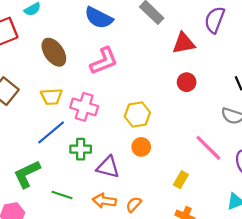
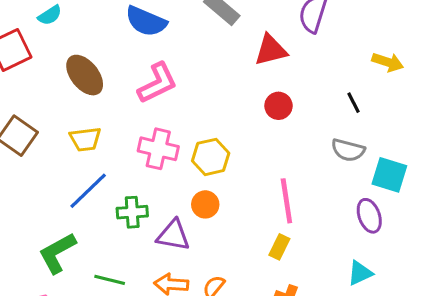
pink cross: (84, 107) -> (158, 149), moved
orange circle: (141, 147) -> (205, 204), moved
pink line: (208, 148) -> (286, 201), moved, turned 40

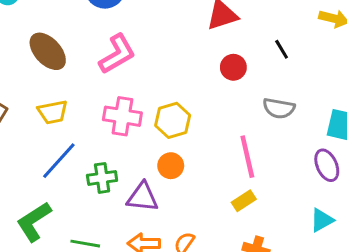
black line: (353, 103) -> (282, 49), moved
gray semicircle: (348, 150) -> (279, 108), moved
yellow rectangle: (279, 247) -> (244, 201), turned 35

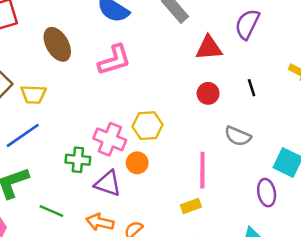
yellow trapezoid: (53, 112) -> (33, 94), moved
pink cross: (122, 116) -> (110, 139), moved
blue line: (59, 161) -> (23, 135), moved

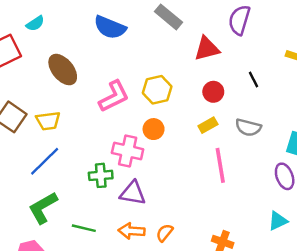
pink L-shape: (114, 60) -> (114, 96), moved
yellow hexagon: (147, 126) -> (157, 90), moved
orange circle: (137, 163) -> (154, 129), moved
yellow rectangle: (191, 206) -> (208, 125), moved

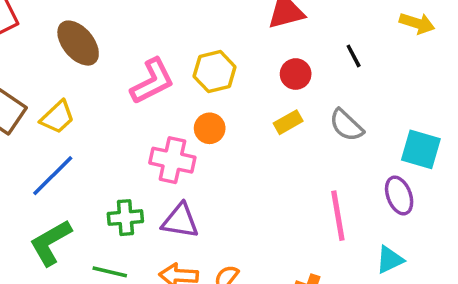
yellow trapezoid: (48, 121) -> (57, 117), turned -35
gray semicircle: (248, 127) -> (346, 125), turned 30
pink line: (220, 165) -> (338, 216), moved
green cross: (101, 175) -> (125, 218), moved

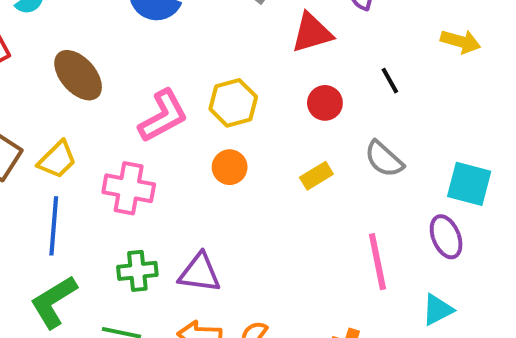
yellow rectangle: (288, 122) -> (316, 176), moved
pink cross: (172, 160) -> (129, 188), moved
blue line: (53, 176) -> (54, 226), turned -39

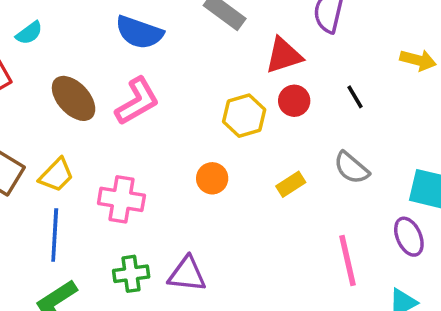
yellow hexagon: (233, 103) -> (244, 116), moved
red circle: (325, 103) -> (294, 101), moved
pink L-shape: (163, 116) -> (137, 101), moved

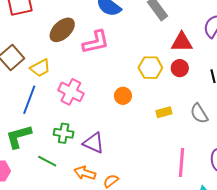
brown ellipse: (74, 98) -> (62, 30), turned 72

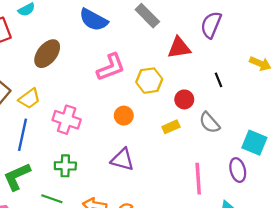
pink L-shape: (96, 42) -> (111, 67), moved
red circle: (180, 68) -> (184, 99), moved
purple triangle: (93, 143) -> (122, 160), moved

